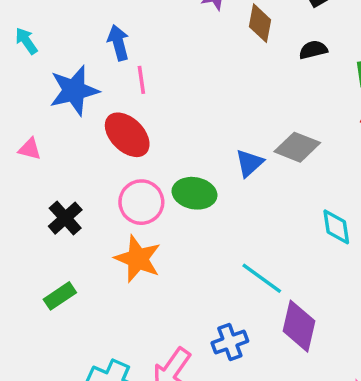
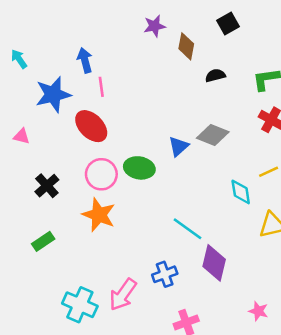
black semicircle: (313, 50) -> (215, 75), moved

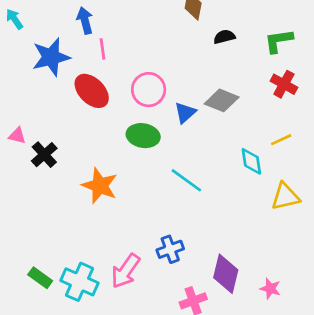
pink triangle: (22, 136) -> (17, 136), moved
pink circle: (101, 174) -> (149, 90), moved
cyan line: (187, 229) -> (186, 180), moved
green rectangle: (43, 241) -> (40, 278), moved, turned 70
purple diamond: (214, 263) -> (226, 274), moved

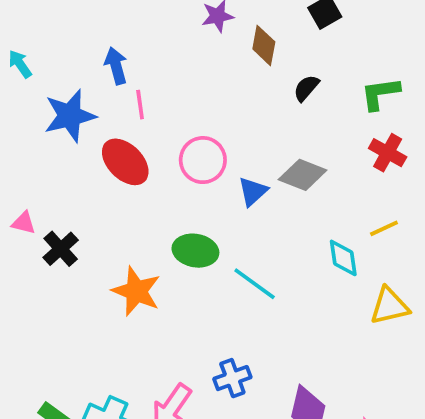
black semicircle: (224, 37) -> (306, 88), turned -35
green ellipse: (143, 136) -> (195, 251), moved

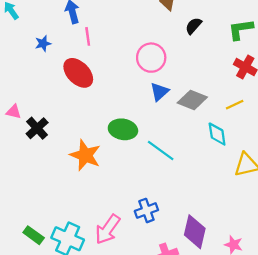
blue star: (70, 116) -> (43, 43), size x0.5
pink circle: (203, 160) -> (151, 58), moved
gray diamond: (303, 175) -> (192, 100), moved
yellow line: (384, 228) -> (235, 105), moved

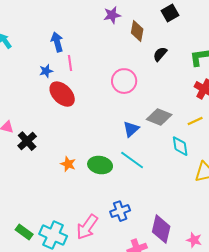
blue star: (43, 43) -> (46, 71), moved
blue triangle: (159, 92) -> (131, 129), moved
green ellipse: (123, 129) -> (100, 165), moved
orange star: (85, 155) -> (68, 164), size x0.6

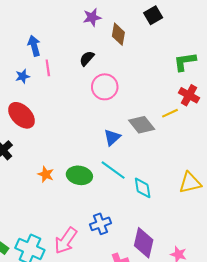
black semicircle: (160, 54) -> (87, 58), moved
red ellipse: (62, 94) -> (21, 115), moved
gray diamond: (159, 117) -> (142, 125), turned 30
yellow line: (195, 121) -> (170, 113), moved
cyan diamond: (180, 146) -> (143, 188), moved

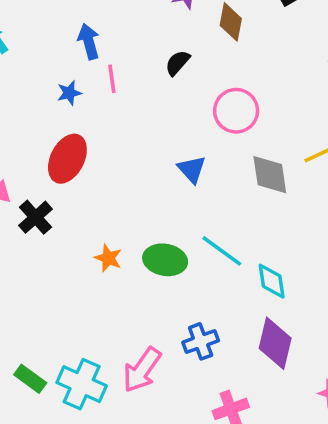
pink circle: (105, 87) -> (236, 111), moved
red ellipse: (21, 115) -> (67, 159), turned 72
gray diamond: (142, 125) -> (270, 175), turned 30
blue triangle: (112, 137) -> (192, 169), moved, turned -30
purple diamond: (144, 243) -> (275, 343), moved

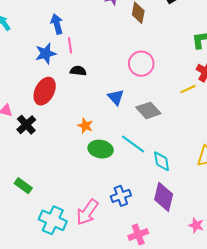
black semicircle: (177, 63) -> (78, 71), moved, turned 56
blue star: (69, 93) -> (46, 53), size x1.5
gray diamond: (270, 175) -> (148, 110), moved, turned -35
orange star: (108, 258) -> (85, 126), moved
green rectangle: (30, 379) -> (23, 186), moved

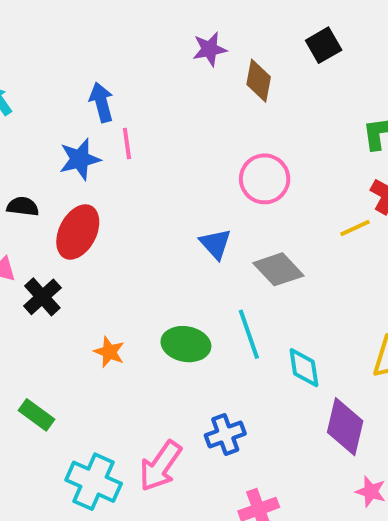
black semicircle: (78, 71) -> (23, 206), moved
orange star: (85, 126) -> (109, 352), moved
cyan line: (133, 144) -> (249, 334), turned 35
purple diamond: (164, 197) -> (345, 427), moved

